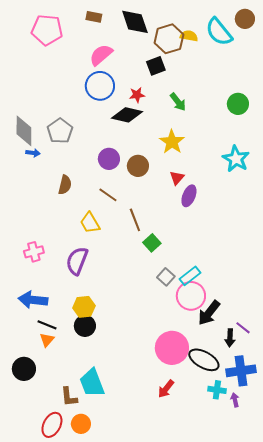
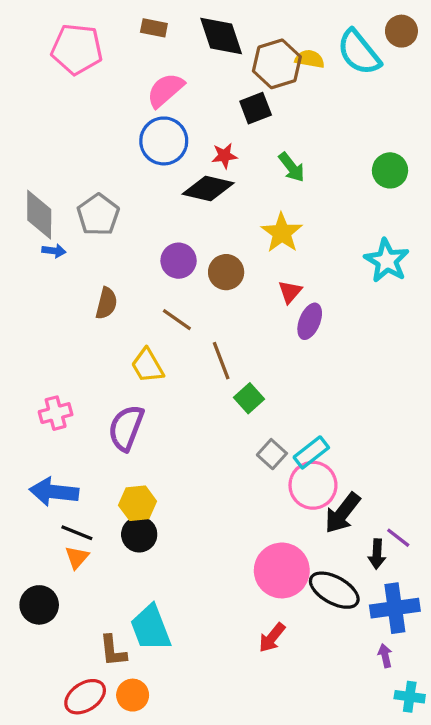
cyan cross: (217, 390) -> (410, 697), moved
red ellipse: (52, 425) -> (85, 697), turned 30

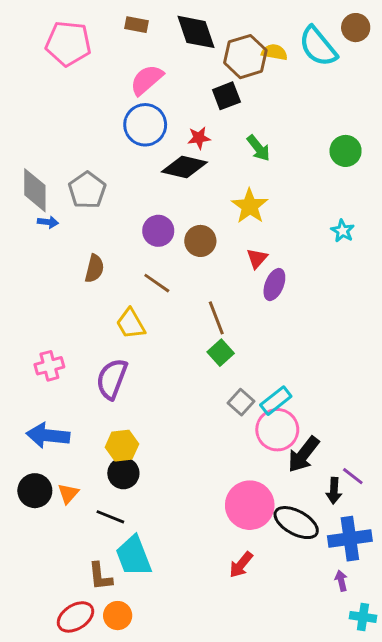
cyan star: (387, 261) -> (343, 231), size x0.6
brown line: (221, 361) -> (216, 318), moved
black line: (77, 533) -> (110, 517), moved
black circle: (39, 605) -> (35, 491), moved

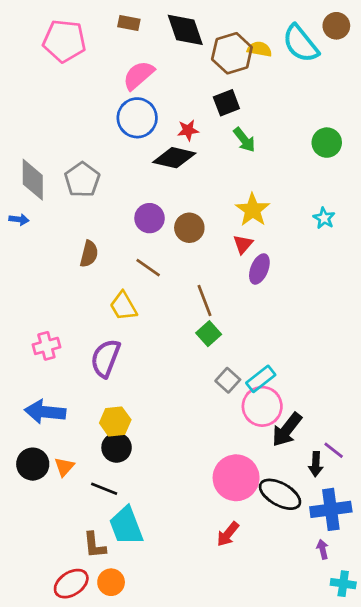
black square: (226, 96) -> (226, 103), moved
yellow star: (250, 206) -> (253, 210), moved
blue arrow: (48, 222) -> (19, 219), moved

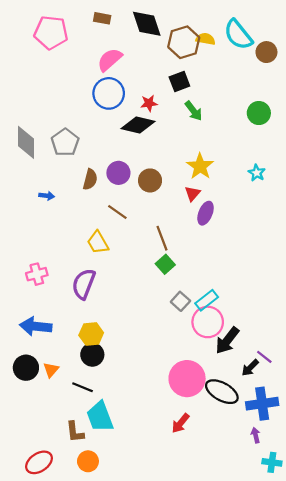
brown circle: (336, 26) -> (266, 52), moved
blue arrow: (19, 219) -> (47, 196), moved
brown semicircle: (89, 254) -> (90, 179), moved
black arrow: (316, 464) -> (250, 368), turned 42
red ellipse: (71, 584) -> (39, 462), moved

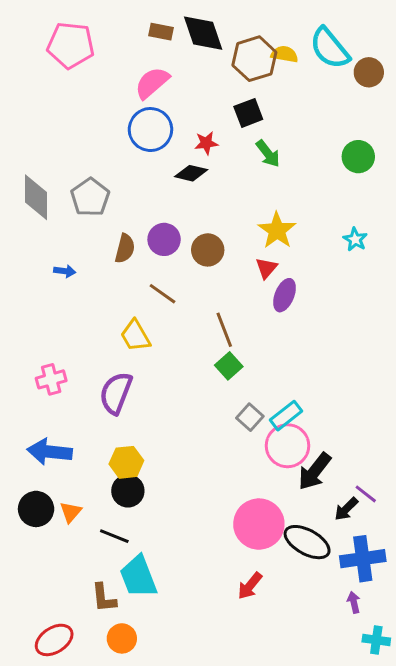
brown rectangle: (102, 18) -> (161, 32), moved
black diamond: (138, 125) -> (191, 173), size x0.7

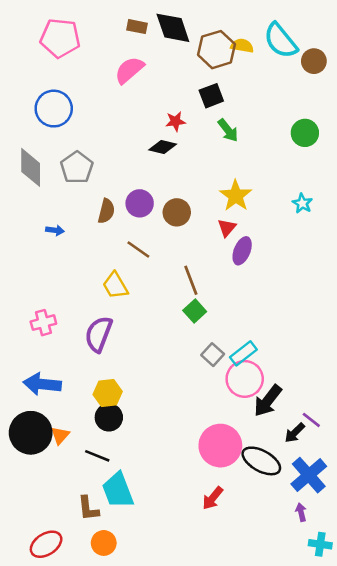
blue circle: (150, 130) -> (54, 109), moved
black circle: (36, 509) -> (31, 433), size x1.4
blue cross: (363, 559) -> (309, 475), turned -33

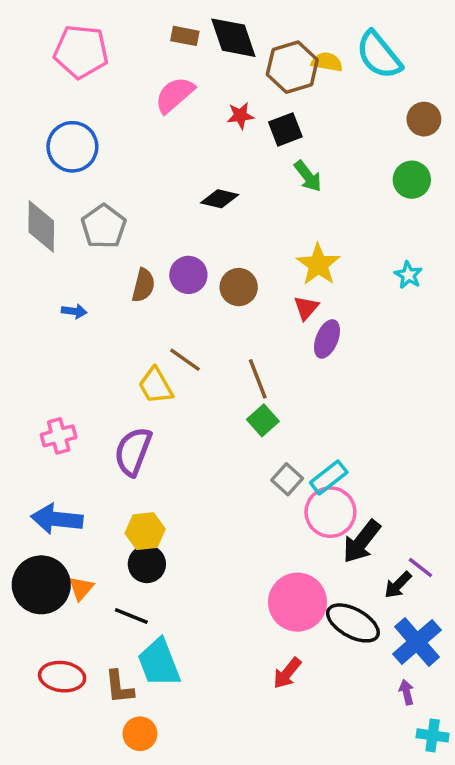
brown circle: (314, 61) -> (424, 119), moved
red star: (175, 121) -> (240, 116), moved
brown line: (138, 250) -> (185, 360), moved
red ellipse: (46, 544) -> (62, 677), moved, turned 40

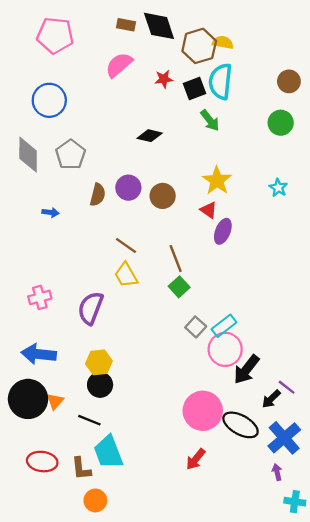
cyan semicircle: (379, 55) -> (220, 81), moved, turned 45
red triangle: (306, 308) -> (209, 210), turned -36
yellow trapezoid: (156, 386) -> (126, 275), moved

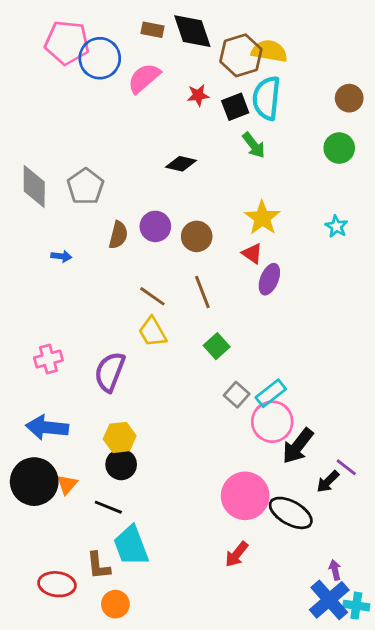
yellow semicircle: (223, 42) -> (269, 51), size x1.4
blue circle: (49, 100) -> (100, 58), moved
brown line: (176, 258) -> (202, 292), moved
blue cross: (284, 438) -> (329, 600), moved
red ellipse: (42, 462) -> (57, 584), moved

